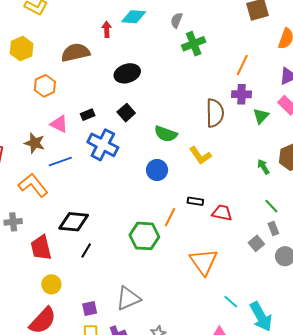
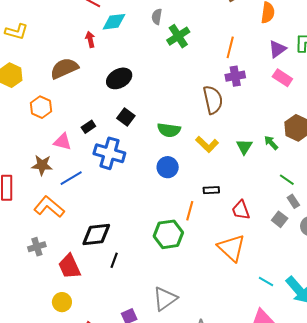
green triangle: (261, 116) -> (244, 147), moved
red trapezoid: (222, 213) -> (241, 210), moved, turned -110
yellow circle: (51, 284) -> (62, 302), moved

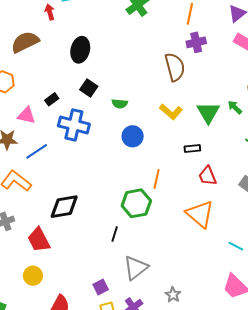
black ellipse: (119, 78) -> (80, 50), turned -45
green semicircle: (169, 130) -> (120, 104), moved, size x0.7
green triangle: (244, 147) -> (208, 112), size x1.4
black rectangle: (211, 190) -> (192, 149), moved
black line: (114, 260) -> (115, 234), moved

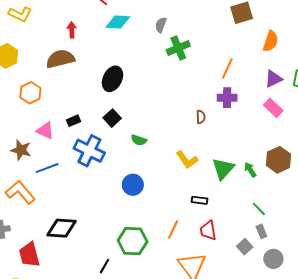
red arrow: (50, 12) -> (72, 30), moved
brown semicircle: (175, 67) -> (201, 117), size x0.5
blue circle: (133, 136) -> (133, 185), moved
orange line: (157, 179) -> (173, 230), moved

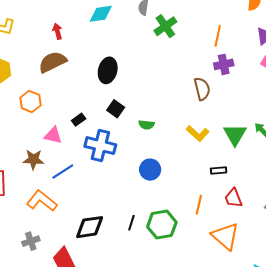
brown semicircle: (201, 117) -> (202, 89), size x1.6
black line: (105, 266) -> (131, 223), moved

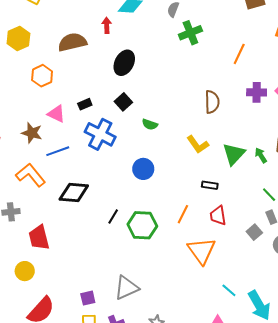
red arrow: (57, 31) -> (107, 25), moved
purple cross: (224, 64) -> (257, 92), moved
black diamond: (90, 227) -> (74, 193), moved

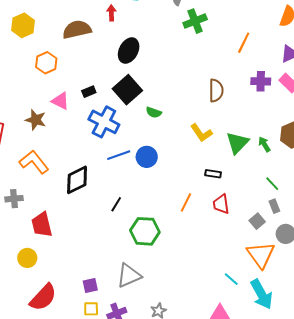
black square: (123, 102) -> (127, 90), size x1.6
blue line: (58, 151) -> (119, 155), moved
black diamond: (74, 193) -> (77, 180), turned -32
green hexagon: (142, 225) -> (145, 231), moved
orange triangle: (202, 251) -> (261, 255), moved

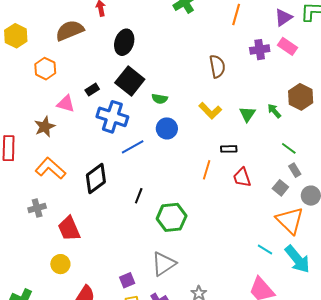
brown star: (36, 120) -> (45, 127), turned -30
green triangle: (237, 143) -> (247, 114), size x0.7
blue circle: (147, 157) -> (167, 128), moved
orange line: (186, 202) -> (207, 170), moved

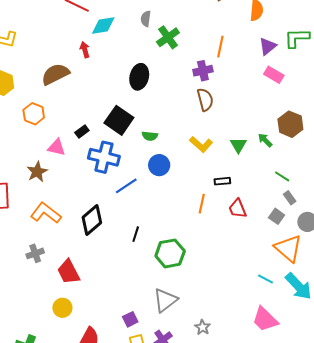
black ellipse: (124, 42) -> (139, 77), moved
purple cross: (260, 50) -> (203, 71), moved

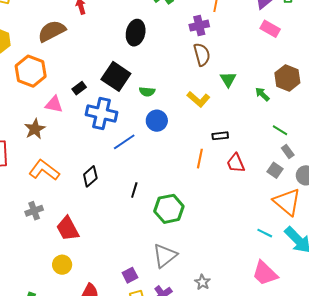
orange hexagon: (34, 114) -> (31, 71), size x1.4
green triangle: (238, 145) -> (228, 79), moved
black diamond: (92, 220) -> (90, 176), size x0.7

